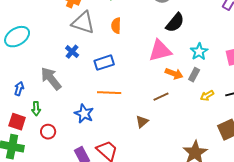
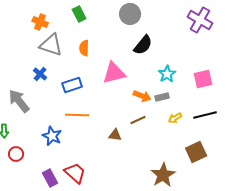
pink triangle: (160, 51) -> (114, 73), moved
gray rectangle: (194, 75) -> (162, 97), turned 48
brown line: (161, 97) -> (138, 120), moved
brown triangle: (142, 122) -> (115, 135), moved, turned 48

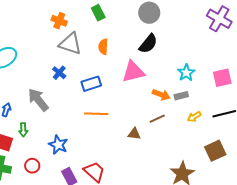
black semicircle: (143, 45) -> (148, 44), moved
blue star: (52, 136) -> (58, 145), moved
red circle: (16, 154) -> (32, 166), moved

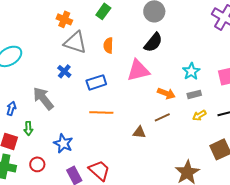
green rectangle: (98, 13) -> (103, 11), turned 63
gray rectangle: (181, 96) -> (194, 94), moved

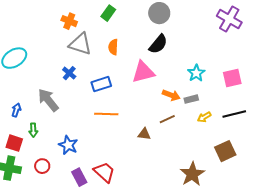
gray rectangle: (194, 94) -> (191, 99), moved

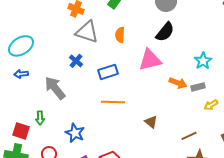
blue arrow: (16, 110) -> (21, 74), moved, turned -112
brown line: (167, 119) -> (189, 136), moved
brown triangle: (144, 134) -> (151, 122), turned 32

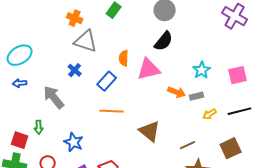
orange semicircle: (120, 35) -> (124, 58), moved
blue rectangle: (108, 72) -> (107, 81), turned -30
brown triangle: (151, 122) -> (150, 131), size x1.6

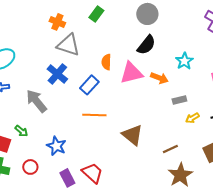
blue cross: (75, 70) -> (57, 74), size x1.5
cyan star: (202, 70) -> (184, 61), moved
orange arrow: (177, 92) -> (159, 78), moved
green arrow: (39, 127) -> (21, 131), turned -48

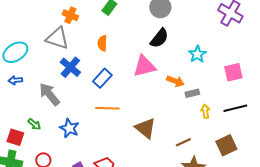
gray triangle: (68, 45) -> (57, 38), moved
orange semicircle: (106, 62) -> (102, 43), moved
orange arrow: (159, 78) -> (175, 81), moved
yellow arrow: (192, 118) -> (205, 111), turned 112
blue star: (56, 146) -> (69, 128), moved

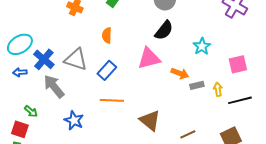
gray triangle: (57, 38) -> (76, 59), moved
blue cross: (70, 67) -> (44, 59), moved
yellow arrow: (205, 111) -> (218, 89), moved
green arrow: (34, 124) -> (31, 111), moved

